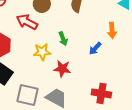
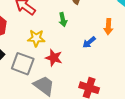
green arrow: (63, 39) -> (63, 20), moved
gray square: (27, 95) -> (23, 64), moved

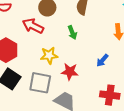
blue arrow: (89, 42) -> (102, 60), moved

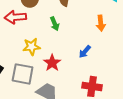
red arrow: (33, 26) -> (15, 17), turned -30
red star: (70, 72) -> (52, 63), turned 30

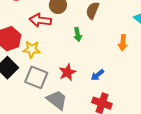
yellow star: (32, 47) -> (32, 49), moved
blue arrow: (85, 52) -> (97, 75), moved

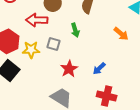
orange arrow: (123, 43) -> (121, 34), turned -49
gray square: (36, 77) -> (53, 44), moved, size x0.6

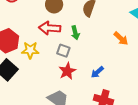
red arrow: (37, 20) -> (50, 28), moved
gray square: (53, 44) -> (63, 51), moved

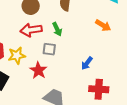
red star: (67, 71) -> (38, 70), moved

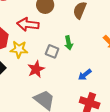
green arrow: (57, 29) -> (69, 43), moved
red arrow: (31, 30) -> (28, 24), moved

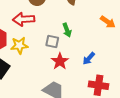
red star: (36, 69) -> (60, 61), moved

